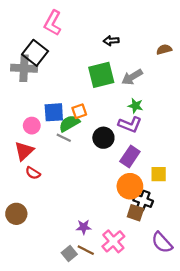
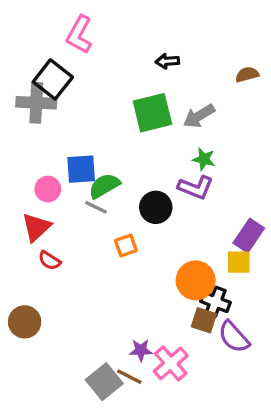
orange square: (79, 111) -> (126, 246), moved
purple rectangle: (130, 156) -> (249, 236), moved
purple star: (84, 227) -> (141, 350), moved
purple semicircle: (162, 242) -> (234, 337), moved
gray square: (69, 254) -> (104, 382), size x1.5

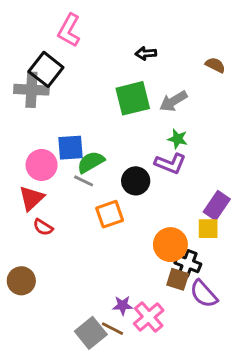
brown semicircle: (247, 74) -> (215, 65), turned 42
pink circle: (48, 189) -> (42, 165), size x1.4
orange square: (126, 246) -> (110, 214), size x1.4

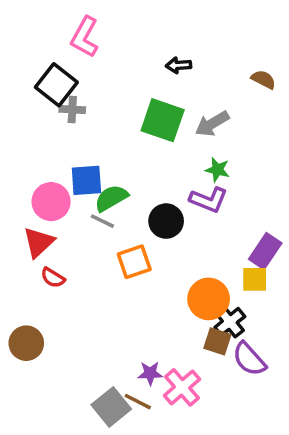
gray cross: (31, 90) -> (72, 110), moved, size x0.6
green square: (133, 98) -> (163, 120), turned 33
black cross: (188, 263) -> (230, 322), turned 30

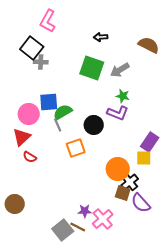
brown semicircle: (263, 79) -> (149, 45), size x1.5
gray line: (102, 221) -> (58, 125), turned 40
brown circle: (26, 343) -> (15, 204), moved

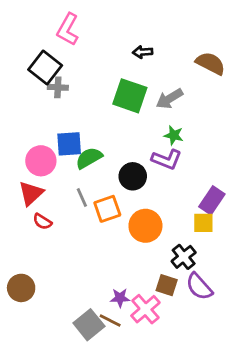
gray line: (58, 125) -> (82, 198), moved
orange circle: (118, 169) -> (145, 226), moved
brown square: (123, 193) -> (167, 285), moved

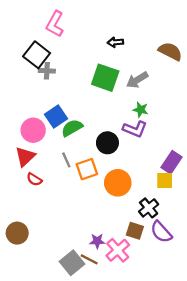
blue square: (69, 144) -> (56, 116), turned -30

